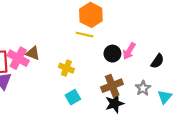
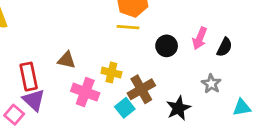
pink arrow: (129, 51) -> (200, 38), moved
pink cross: (18, 58) -> (85, 92), moved
brown cross: (112, 86) -> (141, 89), moved
cyan triangle: (165, 97) -> (242, 107), moved, turned 48

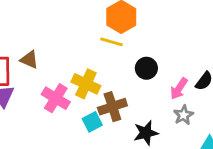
pink arrow: (200, 38) -> (179, 89), moved
brown triangle: (66, 60) -> (29, 60), moved
yellow cross: (111, 73) -> (86, 84), size x1.4

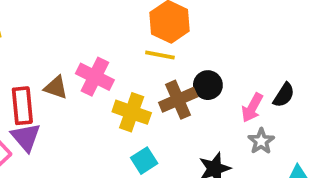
pink cross: (56, 98) -> (95, 77), moved
brown cross: (112, 107) -> (178, 100), moved

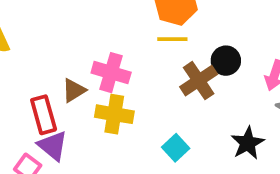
brown triangle: (56, 87) -> (74, 90), turned -40
yellow cross: (132, 112) -> (114, 114), moved

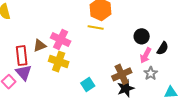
black circle: (226, 61) -> (142, 36), moved
brown cross: (199, 81) -> (122, 74), moved

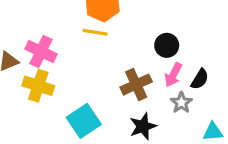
black semicircle: (163, 48) -> (200, 79), moved
brown cross: (122, 74) -> (136, 85), moved
cyan square: (88, 84) -> (84, 121), size x1.5

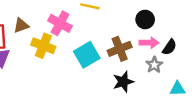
pink cross: (41, 52) -> (60, 23), moved
pink arrow: (173, 75) -> (149, 43), turned -120
cyan square: (84, 121) -> (87, 55), moved

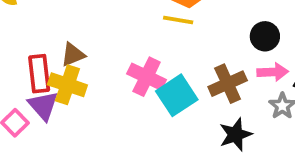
pink cross: (60, 23) -> (147, 77), moved
yellow cross: (43, 46) -> (67, 85), moved

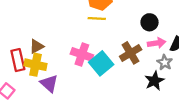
purple triangle: (43, 106) -> (49, 83), moved
black star: (235, 134) -> (154, 81), moved

